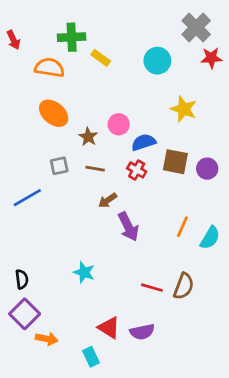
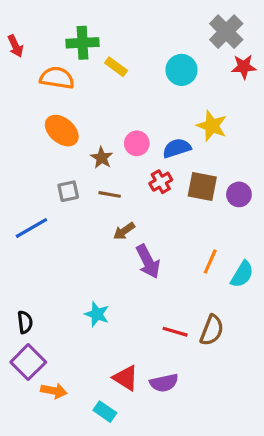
blue semicircle: (144, 142) -> (177, 148), moved
red cross: (137, 170) -> (161, 182), moved, turned 30
cyan rectangle: (91, 357) -> (105, 412), turned -30

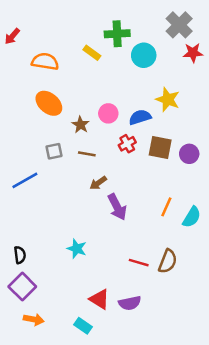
green cross: (83, 43) -> (117, 34), moved
red arrow: (15, 46) -> (12, 36), turned 66
orange arrow: (54, 391) -> (34, 319), moved

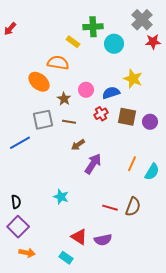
orange semicircle: (45, 62) -> (58, 63), moved
gray square: (54, 151) -> (43, 120), size x1.5
purple arrow: (117, 207) -> (93, 164), turned -120

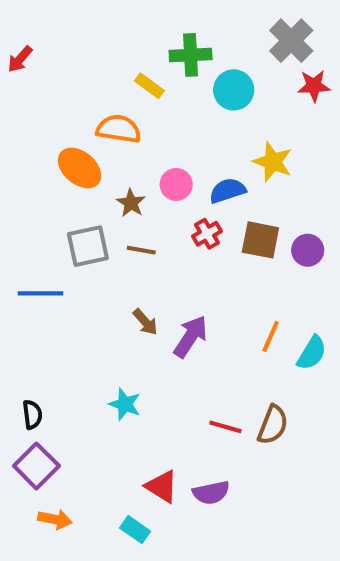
blue line: (20, 143) -> (41, 293), turned 30
brown arrow: (78, 145) -> (145, 322), moved, turned -96

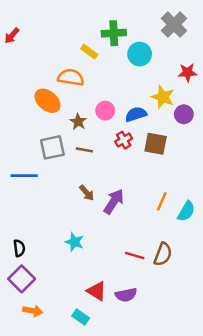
red star: (314, 86) -> (187, 72), moved
purple circle: (308, 250) -> (184, 114), moved

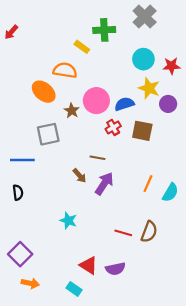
gray cross: (174, 25) -> (145, 17), moved
cyan circle: (140, 54) -> (143, 59), moved
pink circle: (105, 111) -> (96, 101), size x1.5
brown line: (84, 150) -> (97, 158), moved
black semicircle: (19, 248) -> (18, 193), moved

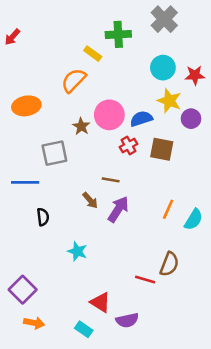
orange semicircle: (65, 70) -> (74, 80), turned -55
orange ellipse: (44, 92) -> (26, 106), moved, turned -50
black semicircle: (18, 193) -> (43, 217), moved
red line: (123, 233) -> (145, 279), moved
purple semicircle: (115, 269) -> (127, 320), moved

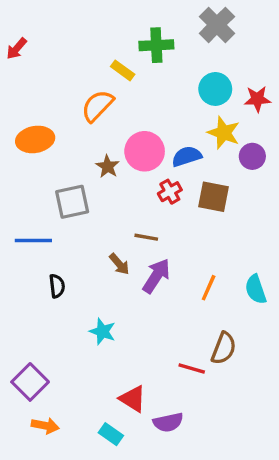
orange line: (168, 209) -> (209, 288), moved
cyan semicircle: (194, 219) -> (256, 289), turned 130

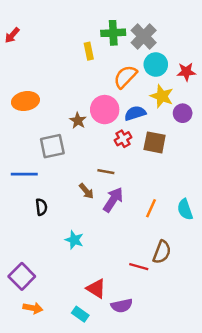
gray cross: (217, 25) -> (144, 36), moved
yellow rectangle: (123, 70) -> (89, 51), turned 42
orange semicircle: (97, 106) -> (125, 77), moved

